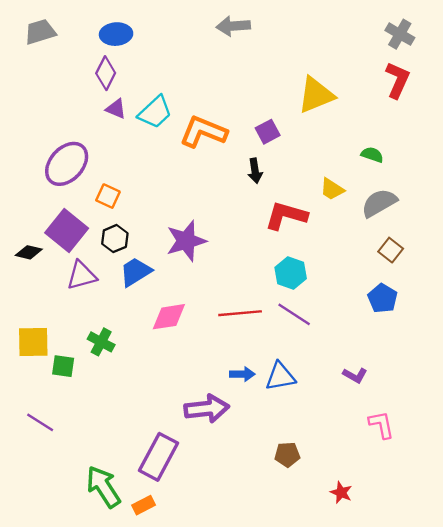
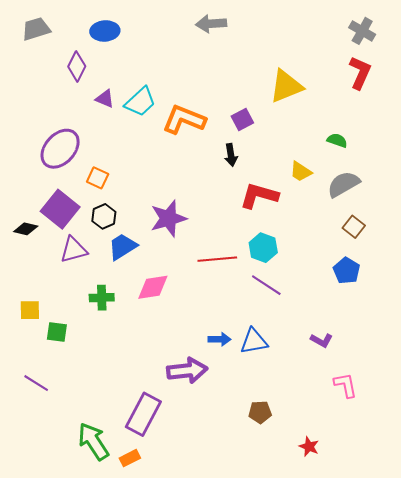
purple diamond: (106, 73) -> (77, 66), moved
red line: (240, 313) -> (217, 259), moved
yellow square: (33, 342) -> (30, 310), size x0.7
green cross: (101, 342) -> (102, 298), moved, turned -30

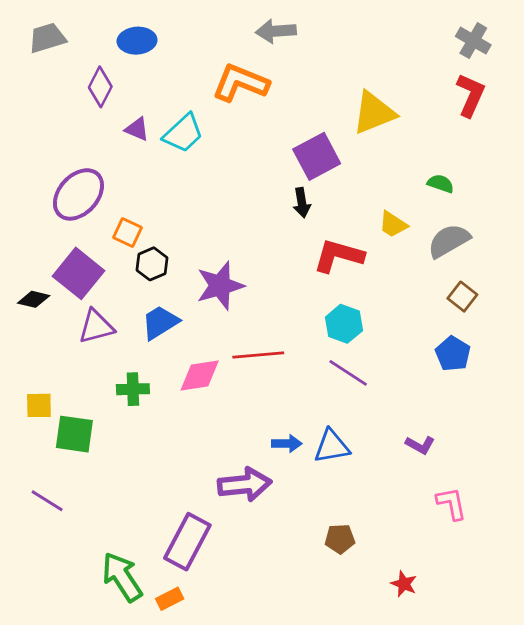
orange L-shape: (184, 120) -> (240, 83), moved
purple square: (242, 120) -> (317, 156), size x1.6
black hexagon: (104, 216) -> (152, 264), moved
red line: (217, 259) -> (258, 355), moved
green square: (57, 332) -> (74, 434), size x1.4

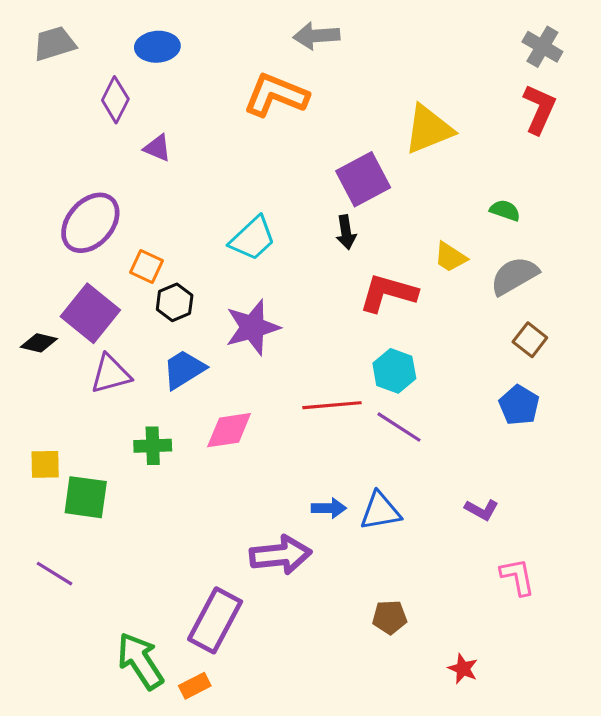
cyan trapezoid: (183, 133) -> (252, 238), moved
red line: (258, 355) -> (332, 405), moved

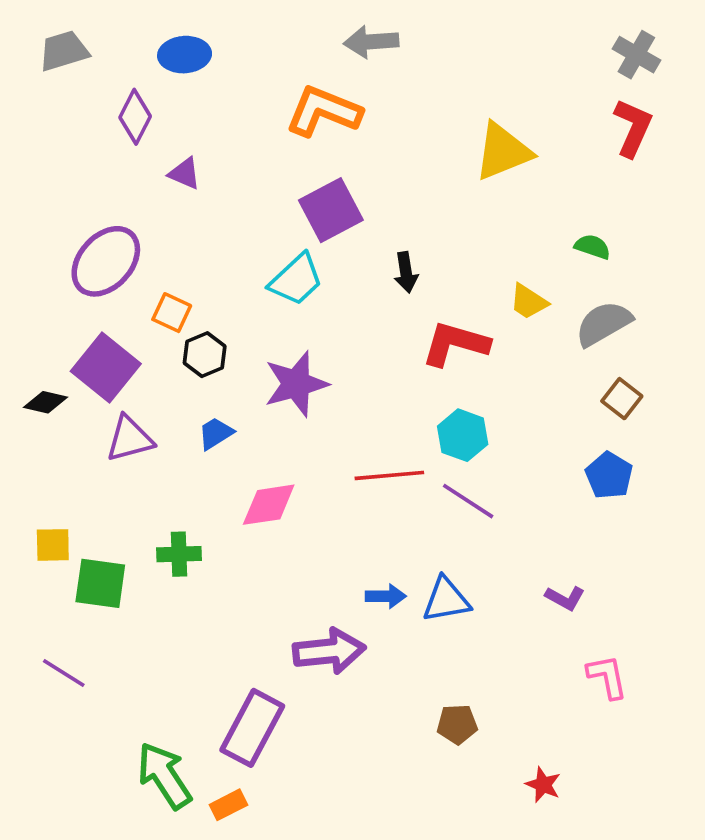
purple square: (363, 179) -> (331, 210), moved
blue trapezoid: (184, 369) -> (216, 433), size x0.7
green cross: (153, 446) -> (179, 554), moved

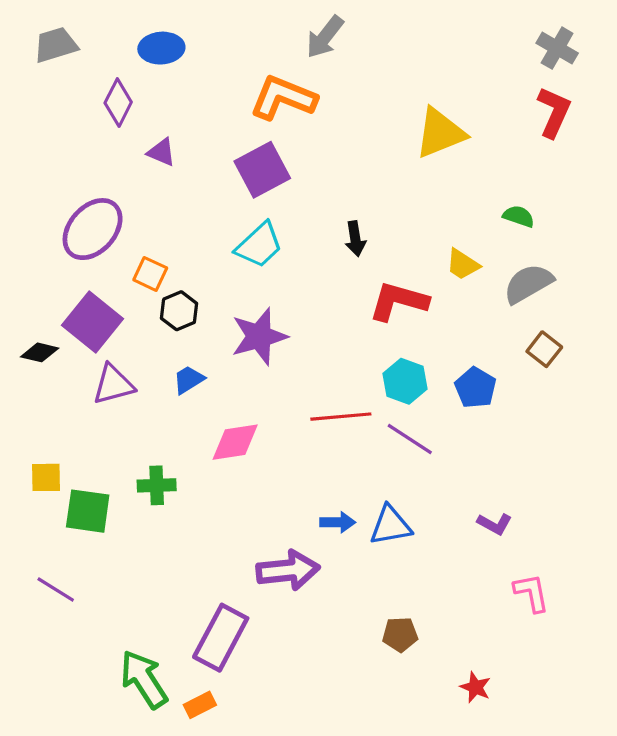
gray arrow: (371, 42) -> (325, 37), turned -48
purple square: (331, 210) -> (262, 170), moved
blue pentagon: (609, 475) -> (475, 388), moved

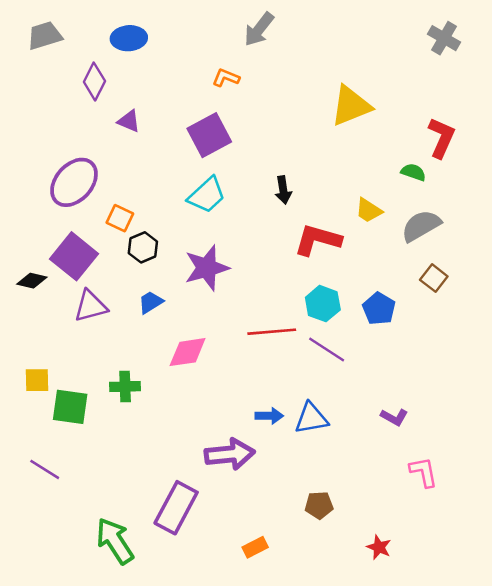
orange L-shape: (283, 98) -> (226, 78), size x0.5
red L-shape: (554, 112) -> (441, 138), moved
orange rectangle: (200, 705) -> (255, 547), moved

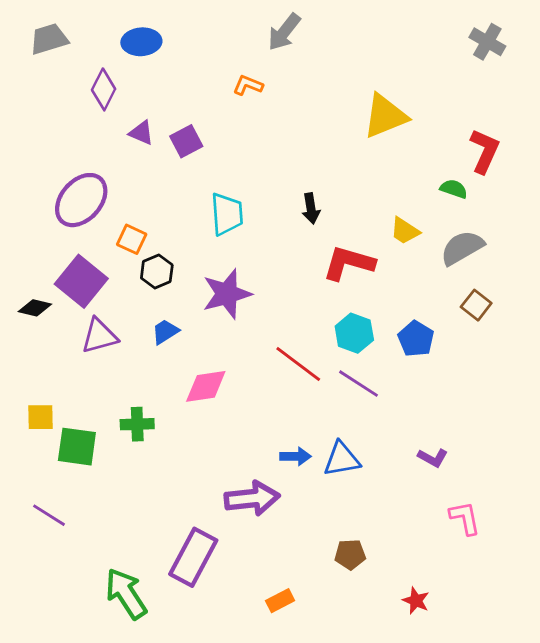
purple square: (209, 135) -> (186, 141), moved, size x0.7
cyan trapezoid: (207, 195) -> (227, 214), turned -51
red line: (272, 332) -> (298, 364), turned 42

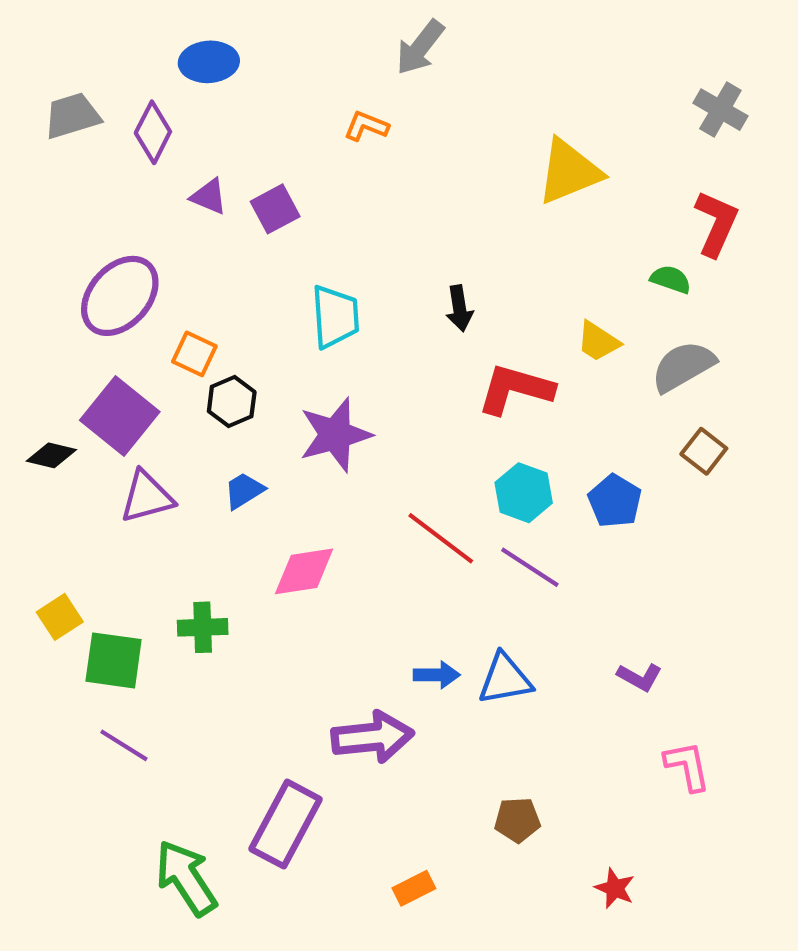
gray trapezoid: (49, 39) -> (72, 116), moved
gray cross: (487, 42) -> (720, 110), moved
yellow square: (41, 417) -> (60, 617), turned -32
purple line: (49, 515) -> (124, 745), moved

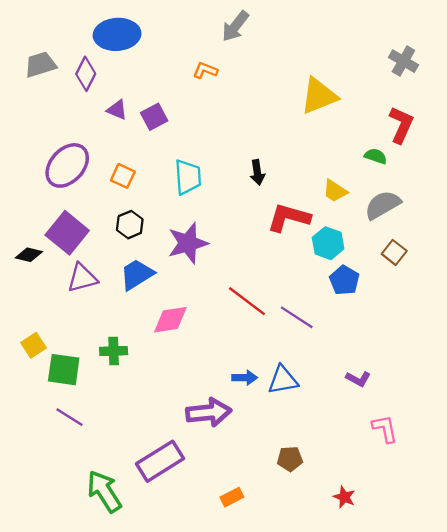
blue ellipse: (209, 62) -> (117, 34), size x1.4
orange square: (194, 354) -> (123, 176), moved
blue trapezoid: (244, 491) -> (137, 274), size x1.5
cyan hexagon: (524, 493) -> (328, 243), moved
purple rectangle: (285, 824) -> (160, 461), turned 30

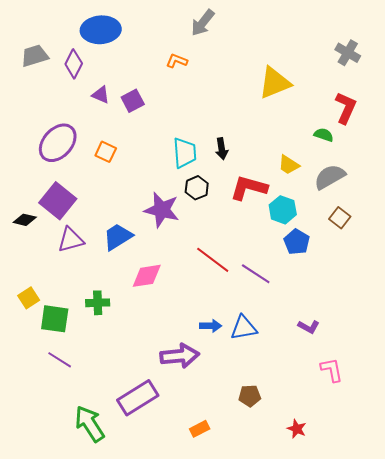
cyan trapezoid: (188, 177) -> (185, 153), moved
black hexagon: (130, 225) -> (197, 188), moved
purple star: (188, 243) -> (162, 210), turned 30

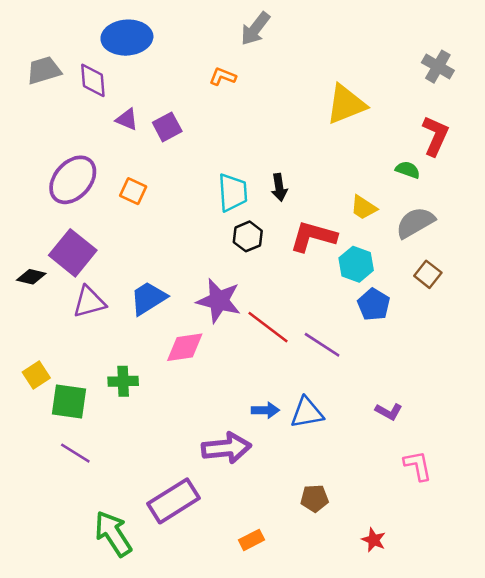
purple diamond: (74, 64) -> (93, 80), turned -32
purple star: (162, 210) -> (219, 301), moved

